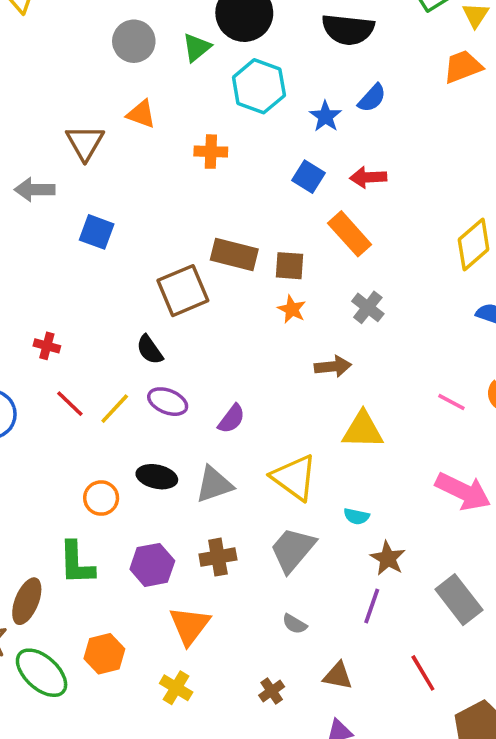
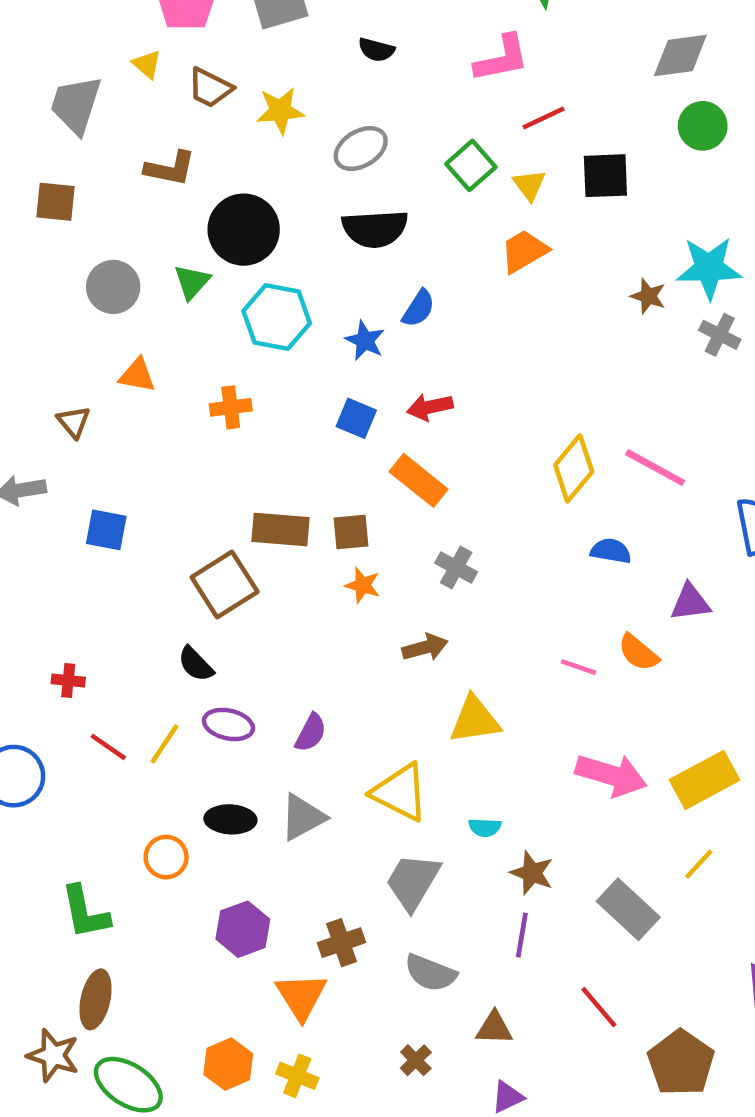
brown triangle: (85, 143) -> (74, 422), size x0.7
brown cross: (218, 557) -> (342, 943), moved
green L-shape: (77, 563) -> (85, 912), moved
gray semicircle: (295, 624) -> (430, 973), size x1.6
orange hexagon: (104, 654) -> (228, 1064), moved

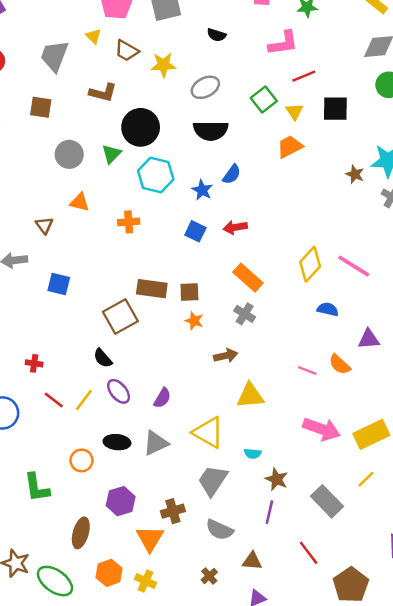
orange rectangle: (419, 480) -> (248, 278), moved
purple ellipse: (228, 724) -> (119, 391), turned 35
brown ellipse: (95, 999) -> (81, 533), moved

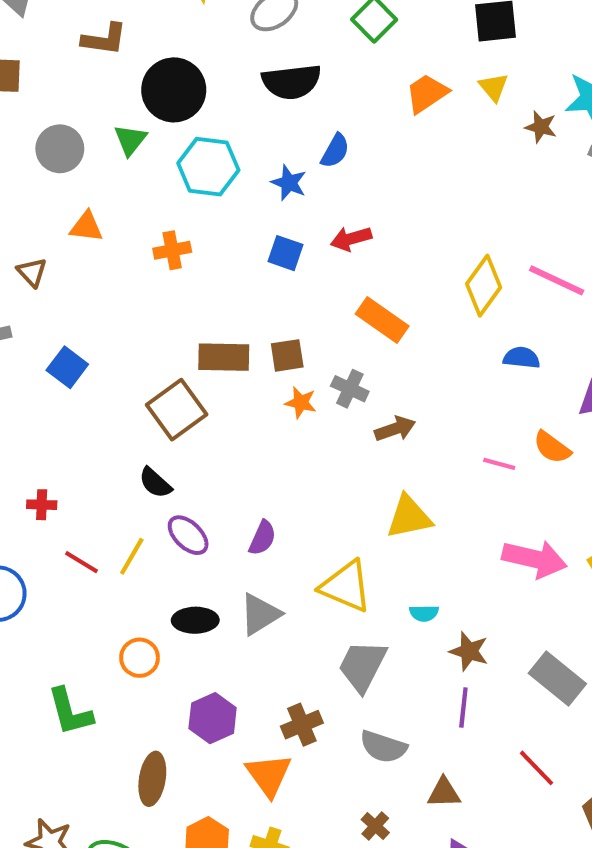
yellow triangle: (294, 112) -> (494, 87), moved
blue square: (59, 284) -> (67, 367), turned 30
gray cross: (245, 314) -> (350, 389), moved
brown arrow: (226, 356) -> (395, 429), moved

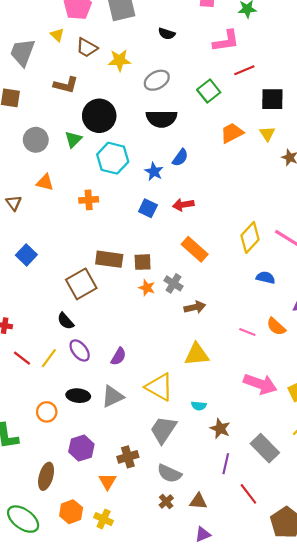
purple line: (463, 708) -> (226, 464), moved
orange triangle: (269, 775) -> (107, 481), size x0.7
brown cross: (375, 826) -> (166, 502), moved

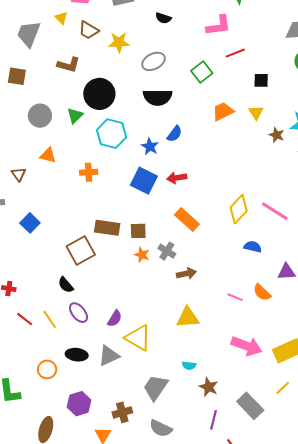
black square: (272, 99) -> (261, 80), size x0.7
blue square: (148, 208) -> (144, 181), size x1.5
yellow line: (49, 358) -> (50, 319), turned -72
yellow triangle: (159, 387) -> (138, 338), moved

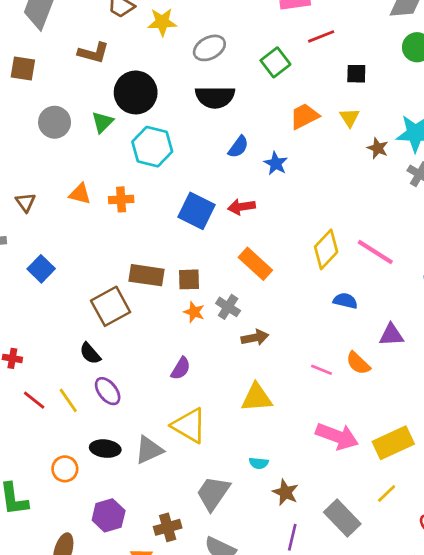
blue star: (150, 147) -> (276, 163), moved
orange triangle: (48, 155) -> (80, 194), moved
purple semicircle: (115, 319) -> (181, 368), moved

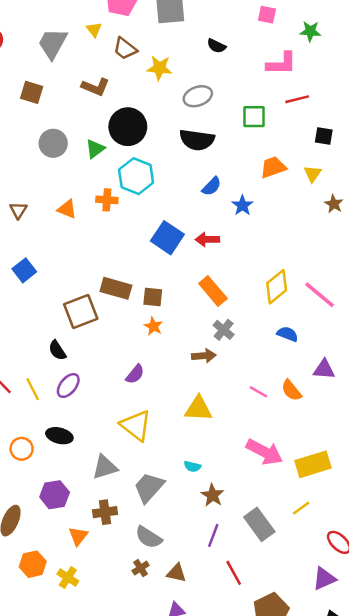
green square: (275, 62) -> (254, 117), turned 30
orange cross: (121, 199) -> (107, 200), moved
gray cross: (228, 307) -> (224, 330), moved
purple ellipse: (108, 391) -> (68, 386), turned 70
gray triangle: (149, 450) -> (105, 467), moved

